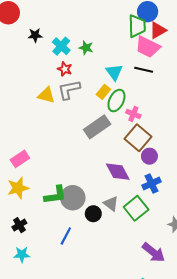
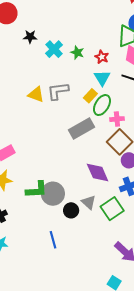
red star: (65, 69) -> (102, 57), moved
pink cross: (133, 114) -> (117, 119), turned -32
blue line: (66, 236) -> (53, 240), moved, turned -48

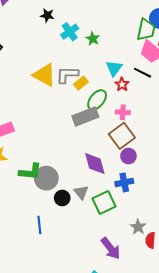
red star: (102, 57) -> (122, 84), moved
yellow triangle: (36, 94) -> (44, 75), size x1.4
yellow rectangle: (90, 96) -> (81, 83), moved
green ellipse: (102, 105) -> (97, 100), moved

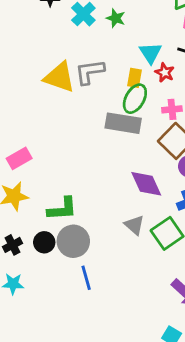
yellow rectangle: (81, 83) -> (135, 78), moved, turned -32
gray rectangle: (85, 116) -> (123, 123), turned 40
gray circle: (46, 178) -> (73, 241), moved
black circle: (62, 198) -> (44, 242), moved

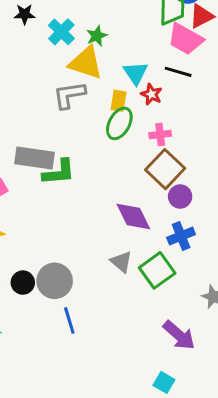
green star: (116, 18) -> (97, 36), turned 30
yellow triangle: (60, 77) -> (86, 63), moved
gray rectangle: (123, 123) -> (35, 158), moved
green L-shape: (62, 209) -> (59, 172), moved

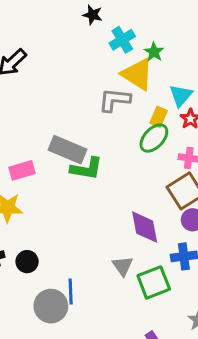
green star: (97, 36) -> (154, 52), turned -30
gray circle: (55, 281) -> (51, 306), moved
blue line: (69, 320) -> (71, 292), moved

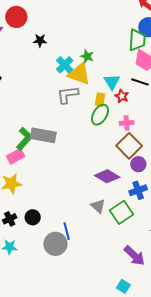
cyan cross: (122, 40) -> (65, 65), moved
green L-shape: (86, 169) -> (24, 139), moved, turned -45
purple diamond: (145, 227) -> (107, 176), turned -35

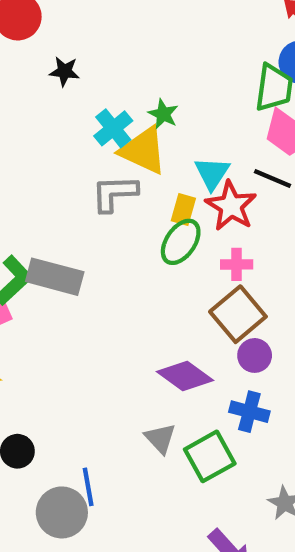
red star: (122, 96) -> (231, 206), size x1.6
blue cross: (138, 190) -> (249, 412), turned 30

